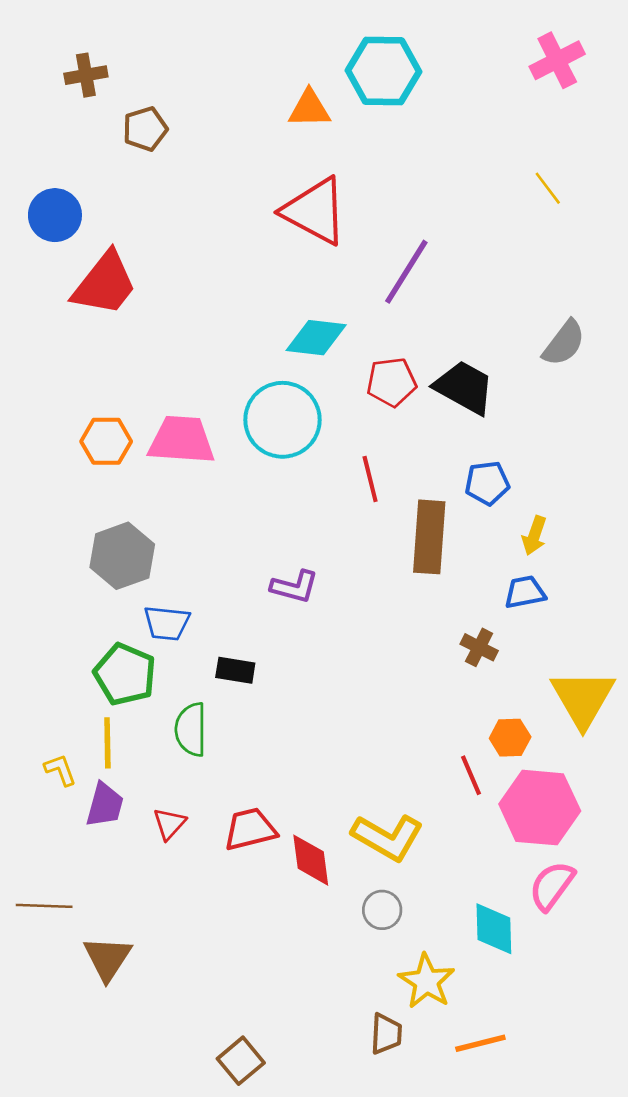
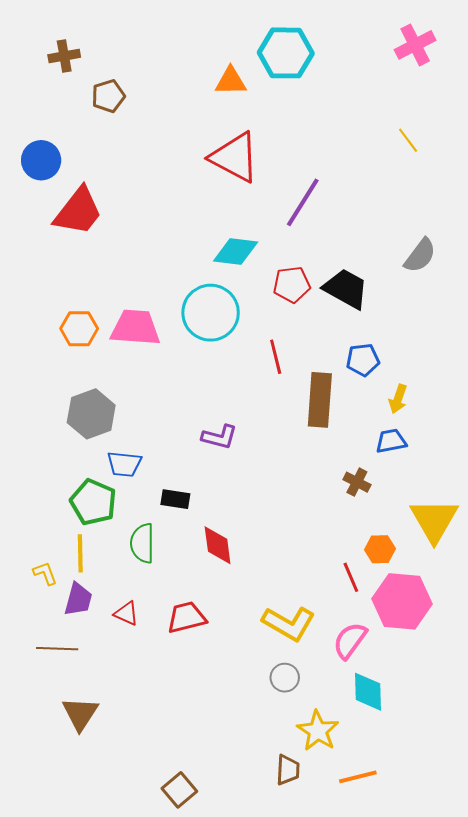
red triangle: (169, 824) -> (126, 613), turned -48
red diamond: (311, 860) -> (218, 545), moved
pink semicircle: (552, 886) -> (350, 641), moved
brown line: (44, 906) -> (57, 649), moved

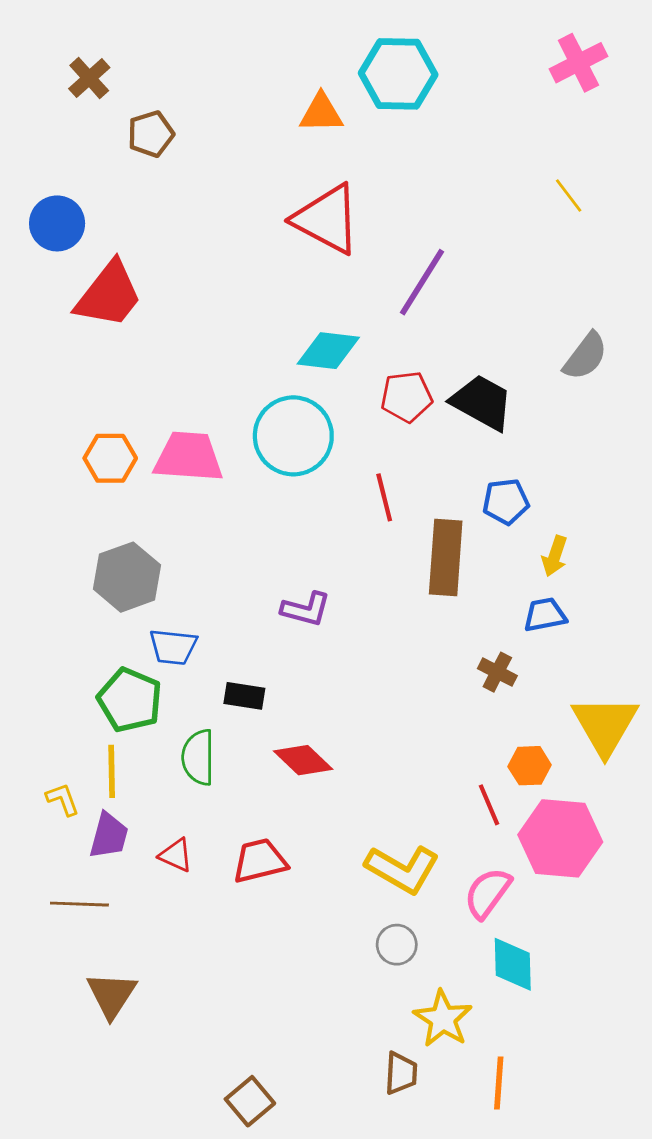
brown cross: (64, 56) -> (89, 78), turned -32
red diamond: (218, 545) -> (303, 760), turned -39
orange line: (358, 777) -> (499, 1083), turned -72

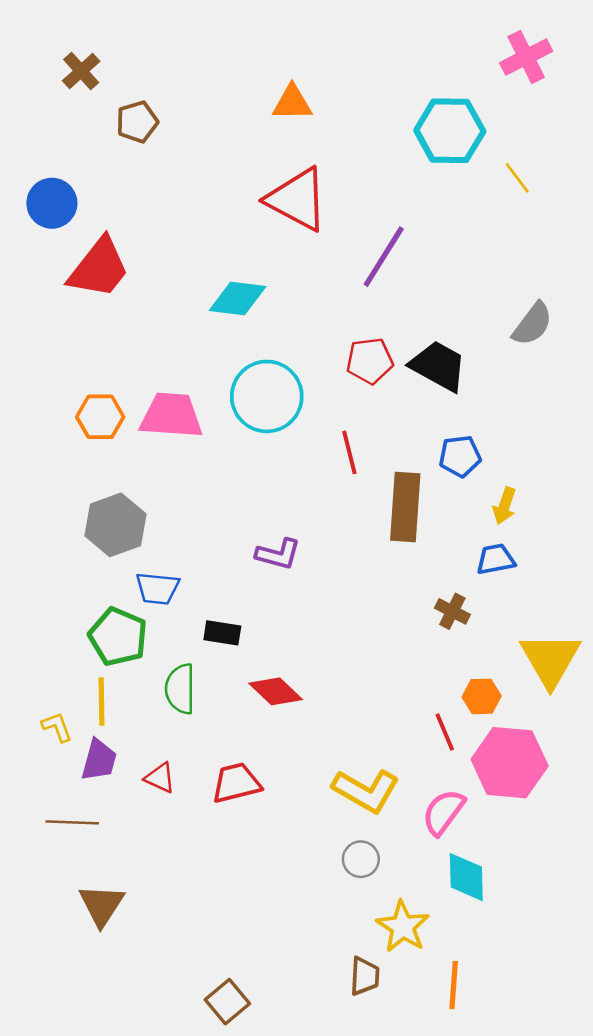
cyan hexagon: (398, 74) -> (450, 131), moved
cyan diamond: (328, 351) -> (238, 299), moved

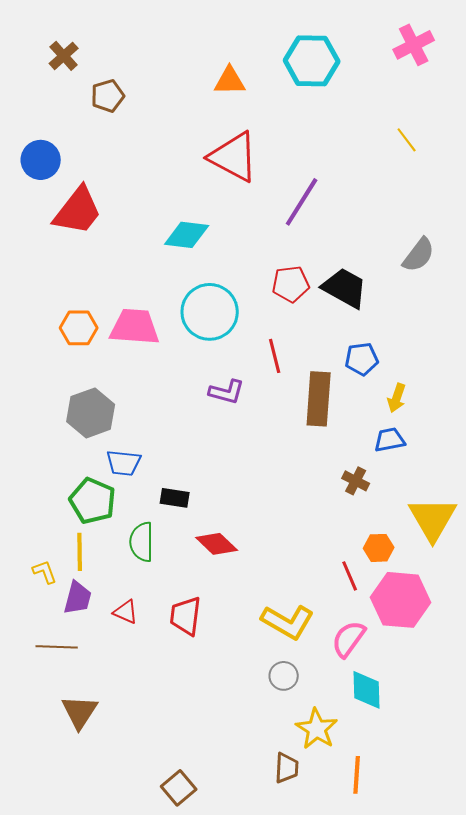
cyan hexagon: (450, 131) -> (312, 61), moved
purple L-shape: (278, 554) -> (227, 392), moved
red trapezoid: (236, 783) -> (186, 616), turned -69

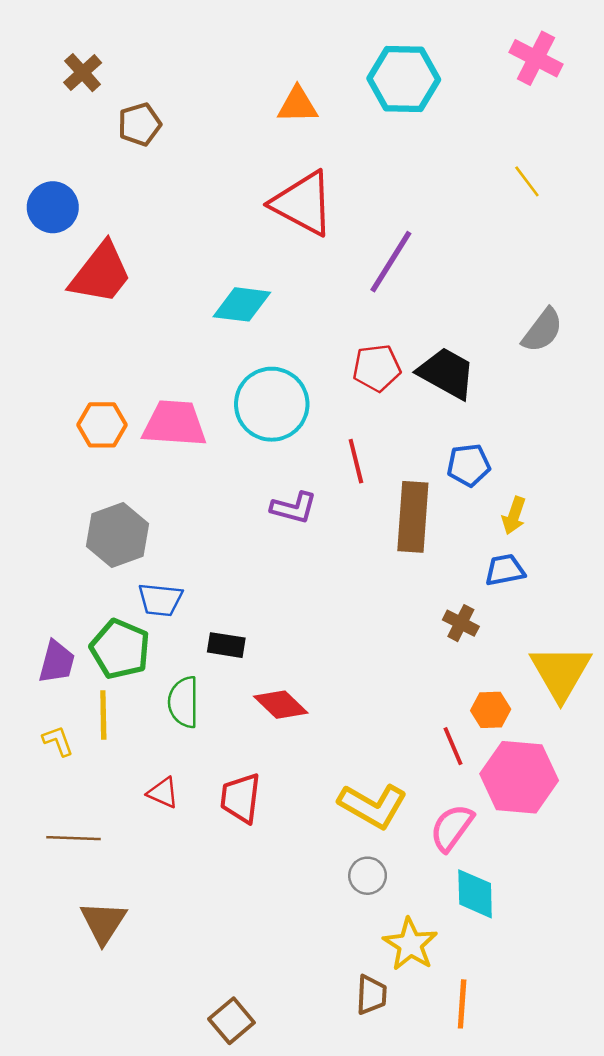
pink cross: (414, 45) -> (536, 58), turned -36
purple trapezoid: (78, 598) -> (57, 662), moved

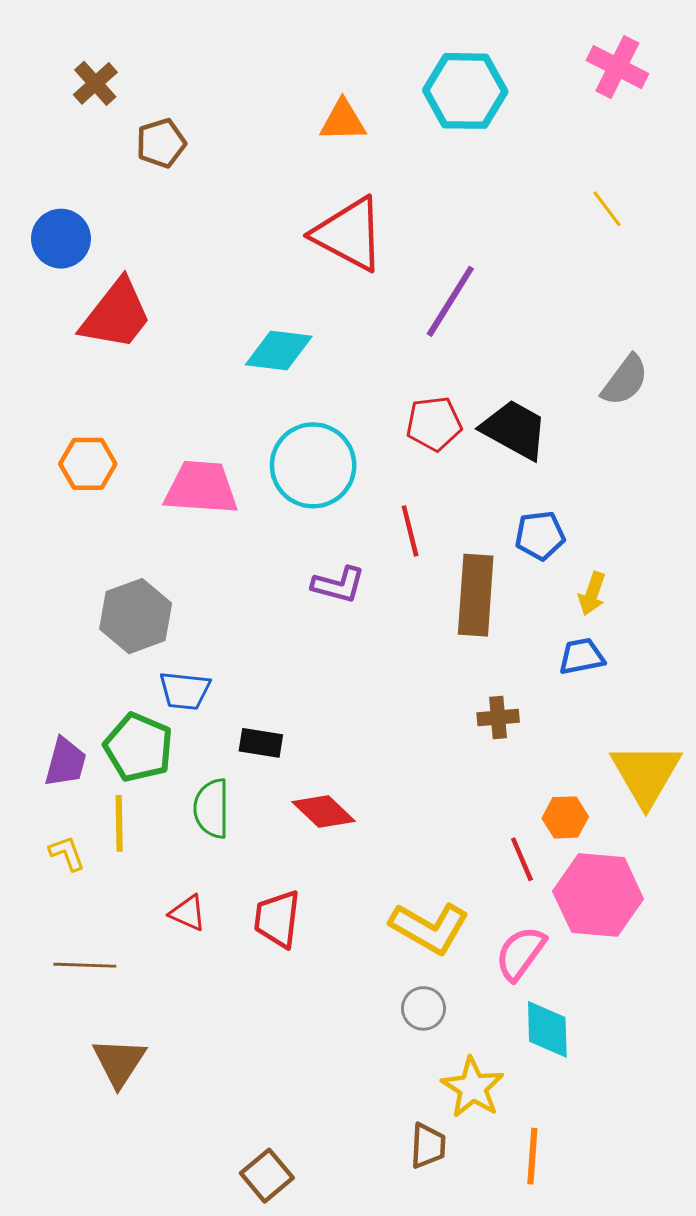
orange hexagon: (102, 425) -> (88, 464), moved
brown cross: (461, 623) -> (498, 718), moved, turned -32

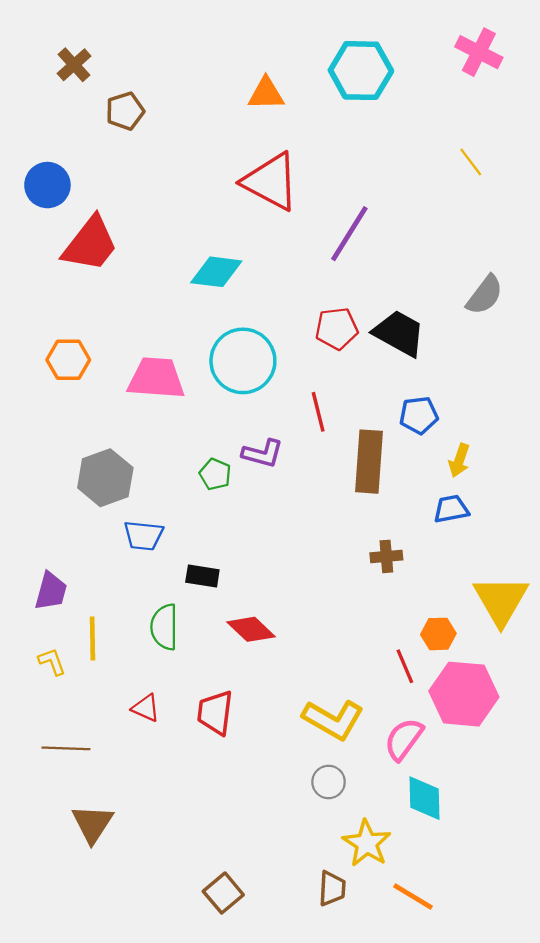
green pentagon: (139, 747) -> (215, 474), moved, size x0.6
orange line: (532, 1156) -> (413, 897), turned -63
brown square: (267, 1176) -> (223, 893), moved

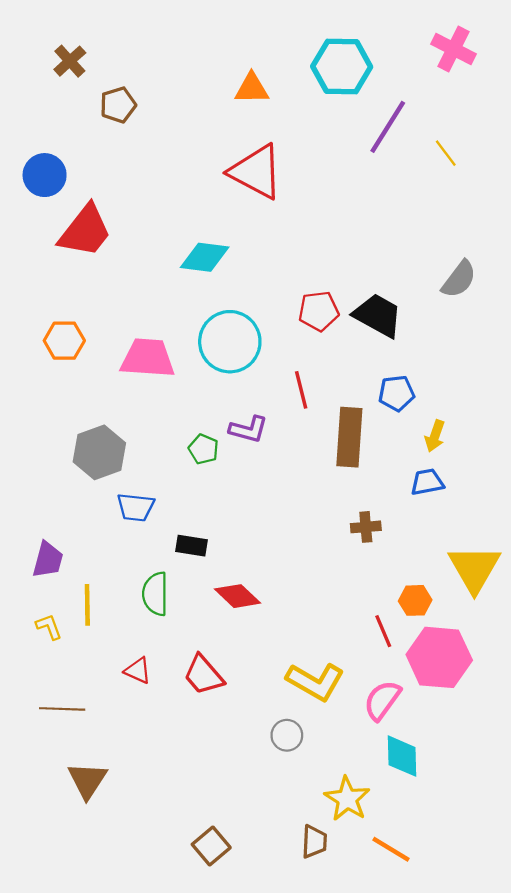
purple line: (349, 234) -> (388, 127), moved
red trapezoid: (215, 713) -> (204, 675), turned -48
gray circle: (329, 782) -> (287, 735), moved

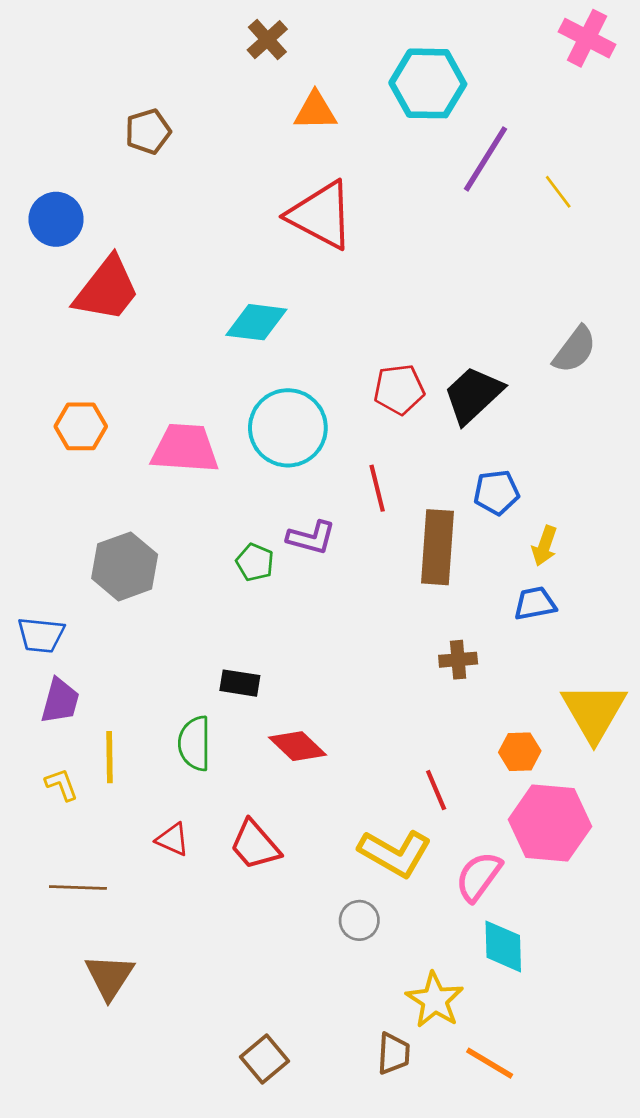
pink cross: (453, 49) -> (587, 38), moved
brown cross: (70, 61) -> (267, 40), moved
black trapezoid: (378, 315) -> (473, 395), turned -72
blue trapezoid: (136, 507) -> (41, 635), moved
red line: (383, 631) -> (436, 790), moved

